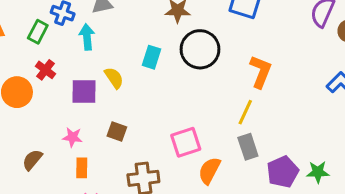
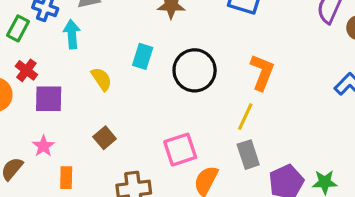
black circle: (200, 49) -> (195, 70), moved
purple square: (84, 91) -> (49, 99), moved
brown square: (117, 131) -> (105, 138), turned 30
pink star: (72, 137) -> (43, 146), moved, turned 30

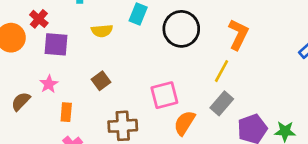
yellow semicircle: (101, 79) -> (102, 31), turned 115
gray rectangle: (248, 155) -> (222, 103), turned 55

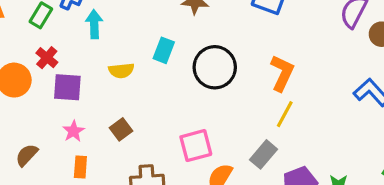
yellow line: (222, 71) -> (285, 114), moved
pink star: (49, 84) -> (74, 131), moved

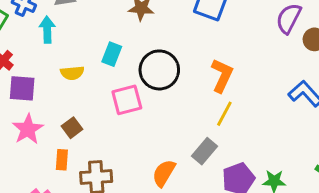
pink star: (74, 131) -> (28, 129), size x1.5
pink square: (196, 146) -> (127, 100), moved
orange rectangle: (80, 167) -> (62, 160), moved

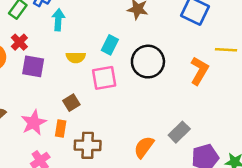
pink square: (127, 100) -> (104, 78), moved
yellow line: (224, 114) -> (226, 50), moved, turned 60
pink star: (28, 129) -> (34, 123), moved

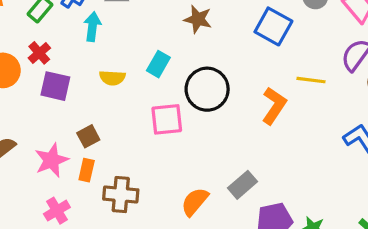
pink square: (104, 78) -> (167, 119), moved
brown square: (71, 103) -> (88, 136), moved

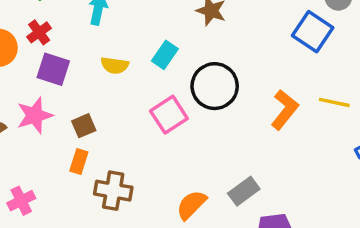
blue square: (273, 26) -> (313, 32), moved
yellow line: (311, 80) -> (334, 102), moved
pink square: (167, 119) -> (169, 115), turned -32
pink star: (51, 160) -> (35, 115), moved
pink cross: (57, 211) -> (21, 201), moved

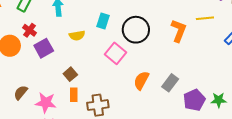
purple square: (53, 69) -> (44, 48), turned -30
pink star: (35, 115) -> (46, 103), moved, turned -30
orange semicircle: (191, 205) -> (141, 81), moved

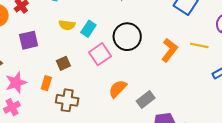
cyan rectangle: (103, 21) -> (88, 29), moved
purple square: (44, 48) -> (29, 40), moved
brown square: (70, 74) -> (63, 63), moved
pink star: (46, 103) -> (16, 83), turned 30

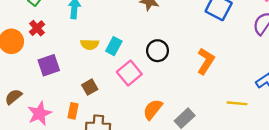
black circle: (127, 37) -> (158, 51), size x0.7
yellow line: (199, 45) -> (237, 103), moved

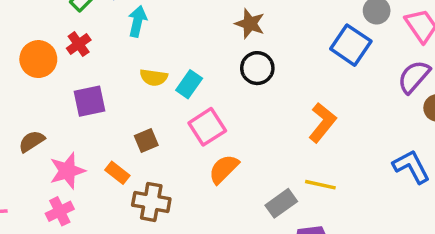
black circle: (158, 51) -> (257, 68), moved
yellow line: (237, 103) -> (320, 185), moved
orange semicircle: (153, 109) -> (224, 169), moved
orange rectangle: (73, 111) -> (117, 173), turned -70

